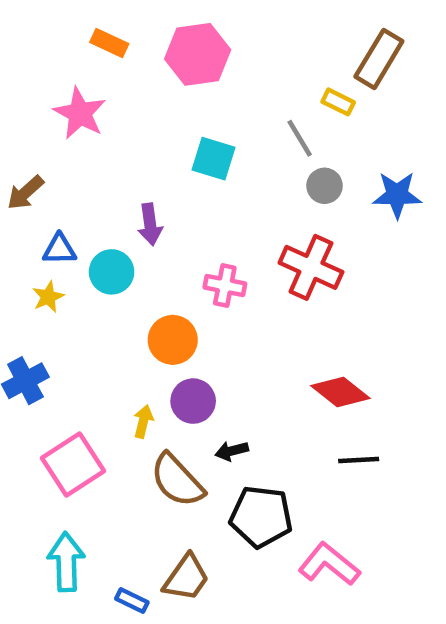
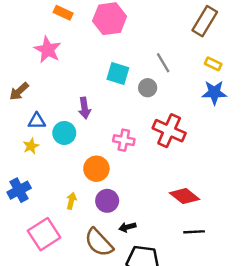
yellow rectangle: (338, 102) -> (213, 64), moved
gray circle: (325, 186) -> (148, 88), moved
yellow arrow: (143, 421) -> (71, 201), moved

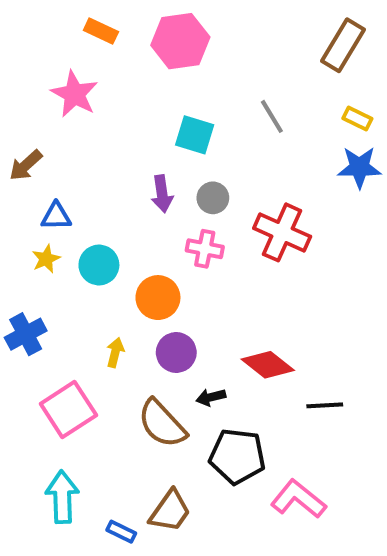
gray circle: (148, 88) -> (213, 198), moved
purple arrow: (85, 108) -> (162, 194), moved
cyan circle: (64, 133) -> (99, 265), moved
red diamond: (185, 196) -> (268, 365), moved

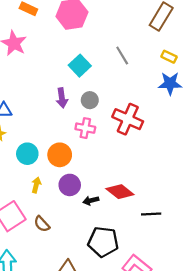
cyan square: (195, 135) -> (80, 66), turned 30
cyan circle: (99, 265) -> (27, 154), moved
black arrow: (211, 397) -> (91, 201), moved
brown semicircle: (162, 424) -> (42, 224), moved, size x0.6

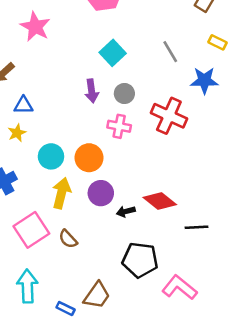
gray line: (122, 56) -> (170, 52), moved
blue star: (170, 83) -> (204, 80), moved
yellow arrow: (36, 185) -> (61, 193), size x1.6

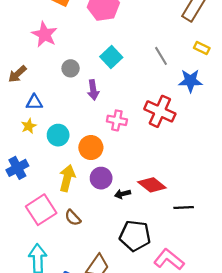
gray circle: (124, 94) -> (71, 68), moved
cyan circle: (51, 156) -> (58, 135), moved

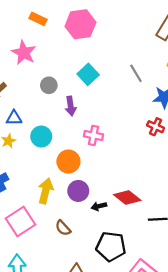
red cross: (160, 111) -> (156, 127), moved, size x0.6
cyan circle: (58, 135) -> (41, 136), moved
brown semicircle: (73, 218) -> (63, 228), moved

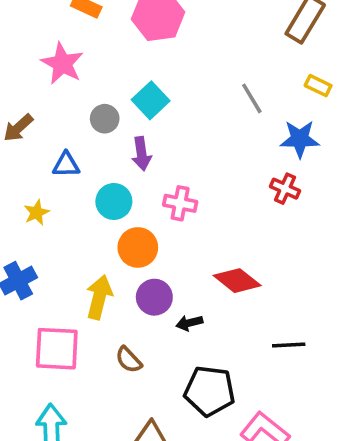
cyan square: (88, 74) -> (151, 100), moved
blue triangle: (14, 118) -> (66, 165), moved
cyan circle: (41, 136) -> (114, 201), moved
red diamond: (127, 197) -> (237, 281), moved
pink square: (21, 221) -> (57, 349), turned 36

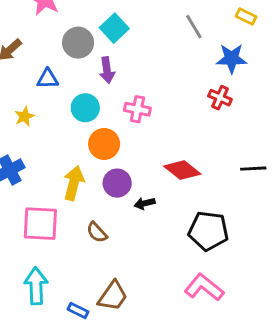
gray circle: (105, 119) -> (78, 43), size x1.4
black line: (289, 345) -> (253, 169), moved
black pentagon: (210, 391) -> (208, 231), moved

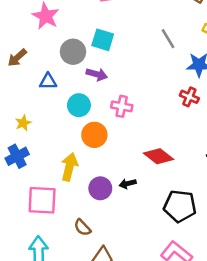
cyan square: (114, 28) -> (103, 40), turned -30
purple arrow: (107, 70) -> (97, 74), turned -66
yellow star: (24, 116) -> (23, 123), moved
purple circle: (117, 183) -> (100, 188), moved
brown semicircle: (97, 232) -> (82, 227), moved

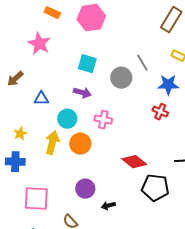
gray circle: (73, 52) -> (121, 78), moved
blue cross: (17, 156) -> (15, 162), turned 30
yellow arrow: (69, 167) -> (52, 143), moved
black arrow: (128, 184) -> (108, 206), moved
black pentagon: (180, 206) -> (155, 188), moved

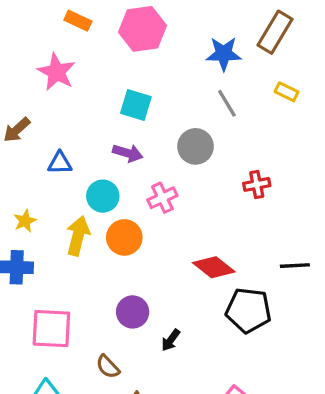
gray circle: (121, 78) -> (195, 146), moved
blue star: (168, 85) -> (224, 54), moved
red cross: (160, 112) -> (257, 184), turned -35
pink cross: (103, 120) -> (162, 198), turned -36
black arrow: (108, 206) -> (171, 340), turned -40

